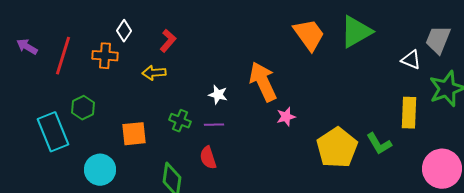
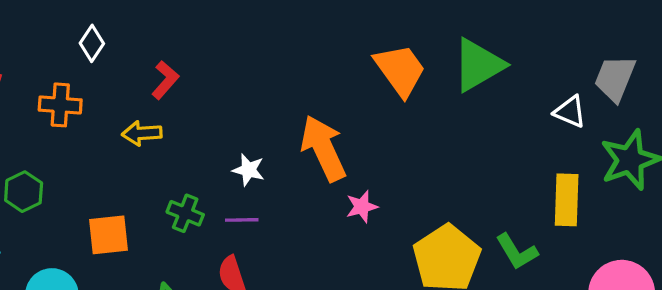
white diamond: (124, 31) -> (92, 43), moved

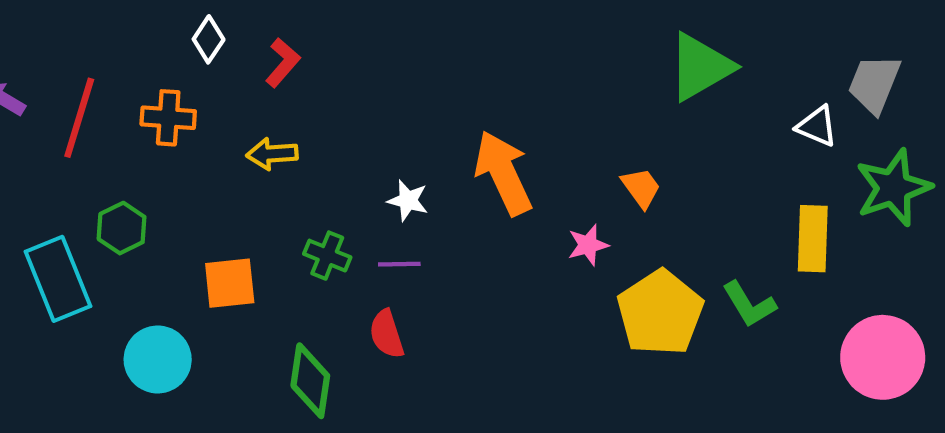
orange trapezoid: (400, 70) -> (641, 188), moved, size x0.6
red L-shape: (165, 80) -> (283, 63), moved
pink star: (362, 207) -> (588, 245), moved

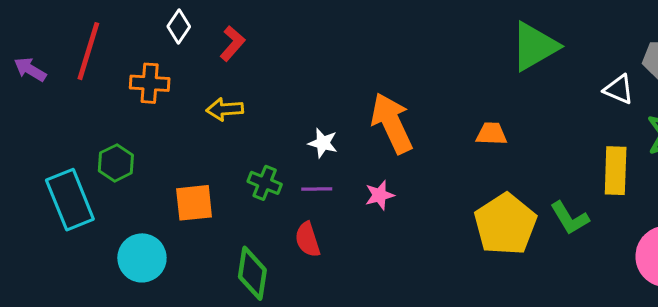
red line: (79, 118) -> (88, 51), moved
orange trapezoid: (641, 188) -> (491, 134), turned -52
pink star: (588, 245) -> (380, 195), moved

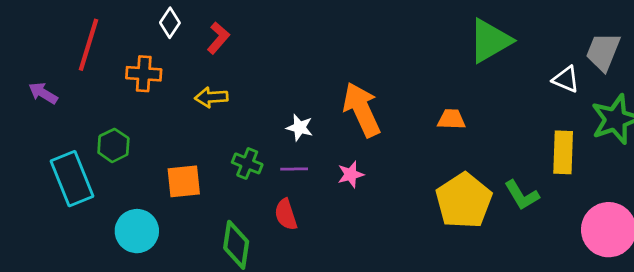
purple arrow: (30, 69) -> (43, 93), moved

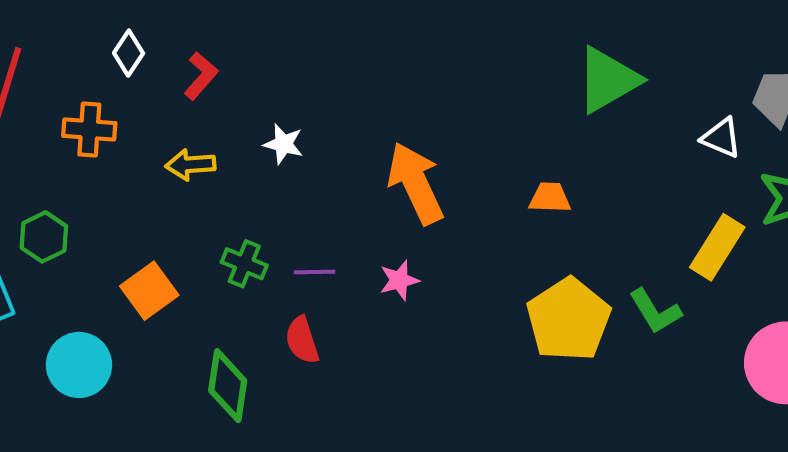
white star: (300, 128) -> (283, 144), moved
yellow rectangle: (563, 152) -> (717, 247), turned 30
orange square: (184, 181) -> (149, 291), turned -30

